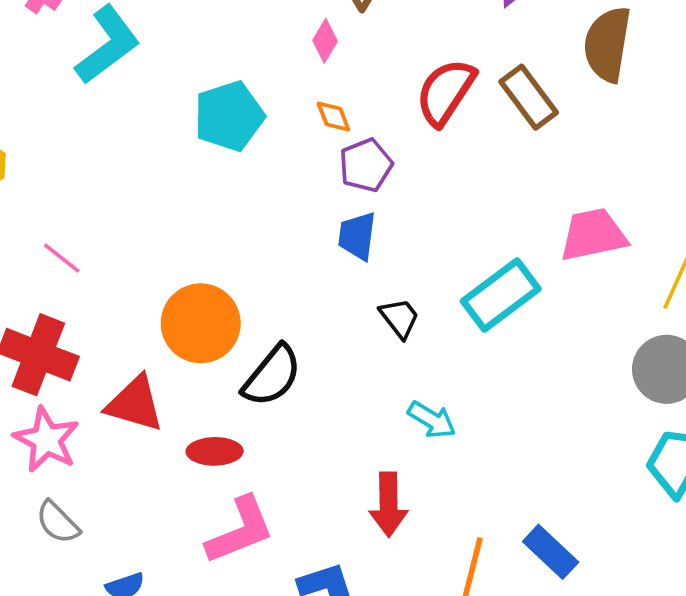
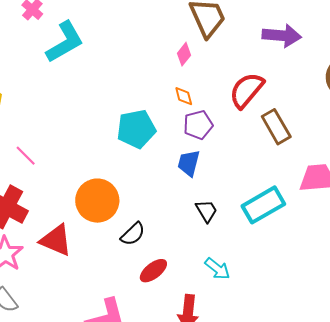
brown rectangle: (529, 97) -> (276, 127), moved
cyan pentagon: (229, 116) -> (136, 129), moved
black semicircle: (272, 376) -> (133, 234), size x0.7
red ellipse: (215, 451) -> (153, 271), moved, turned -44

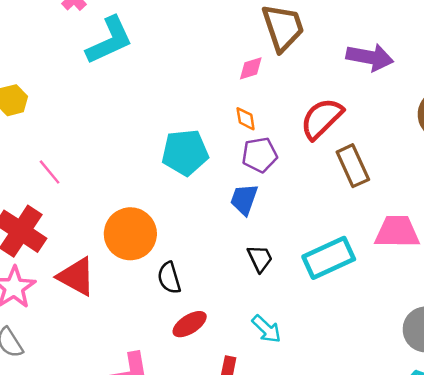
pink diamond: (184, 54) -> (251, 68), turned 30
black semicircle: (133, 234) -> (169, 278), turned 112

